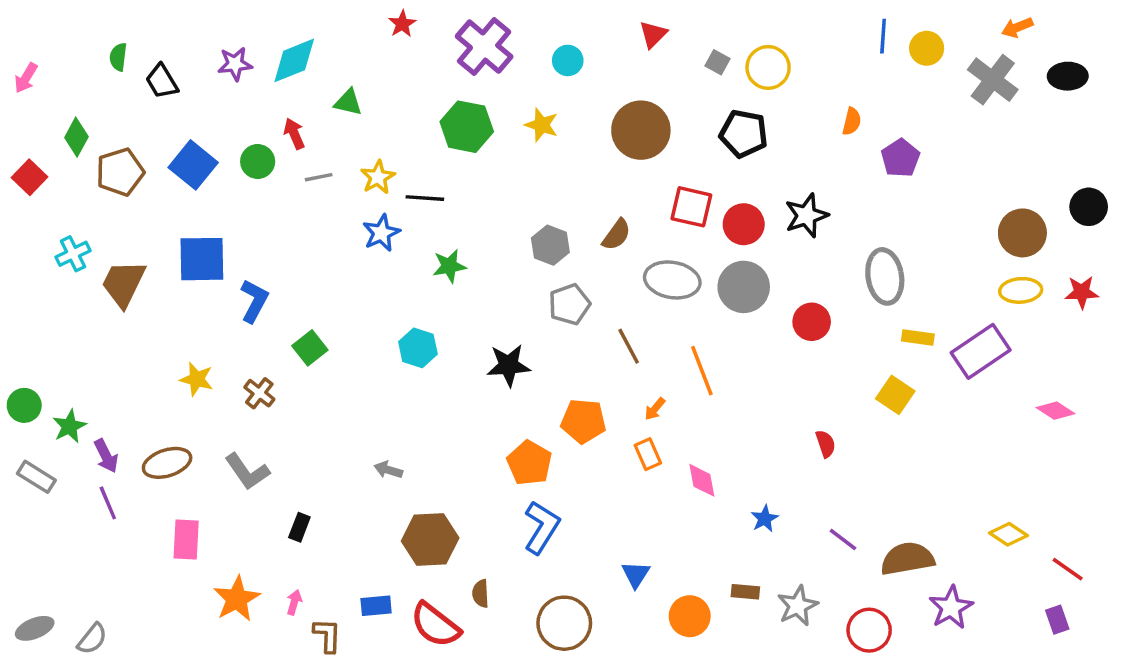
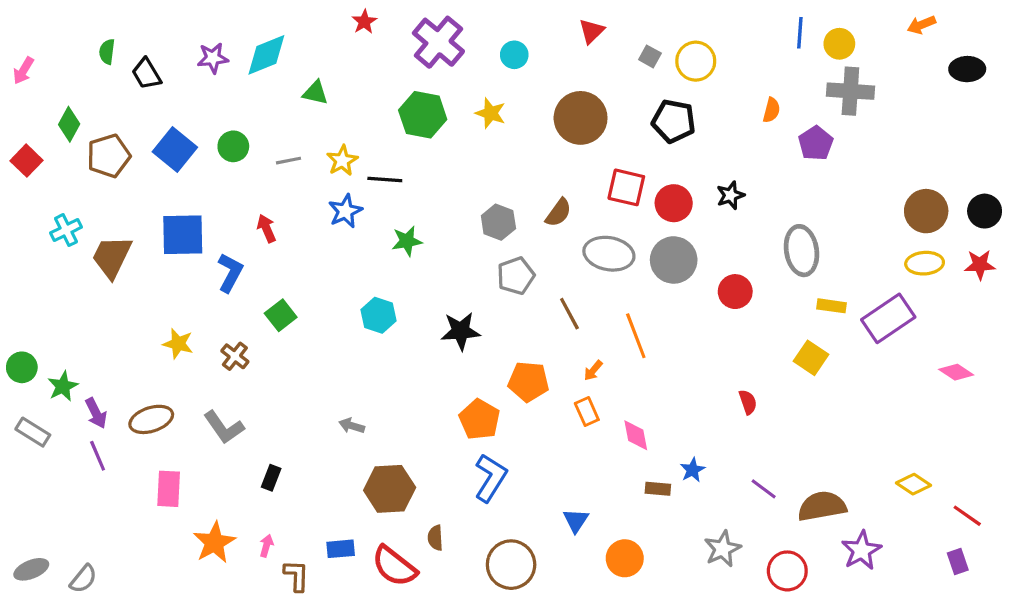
gray cross: (993, 80) -> (850, 91), moved, turned -33
red arrow: (294, 134) -> (266, 228), moved
black circle: (1089, 207) -> (985, 211), moved
black star: (806, 216) -> (730, 195), size x0.7
brown rectangle: (745, 592) -> (658, 489), moved

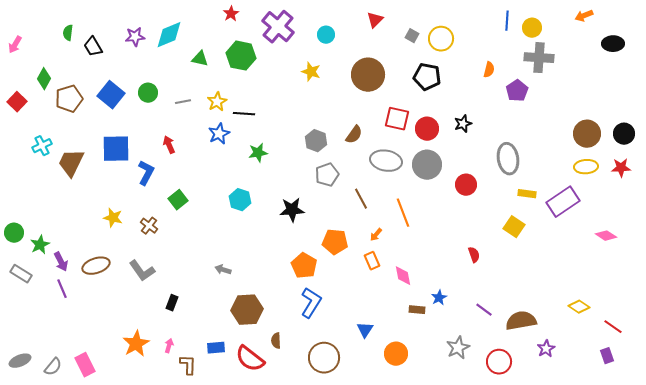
green hexagon: (423, 115) -> (241, 56), moved
pink rectangle: (169, 489) -> (85, 365), moved, turned -30
purple star: (861, 550) -> (546, 349), size x0.7

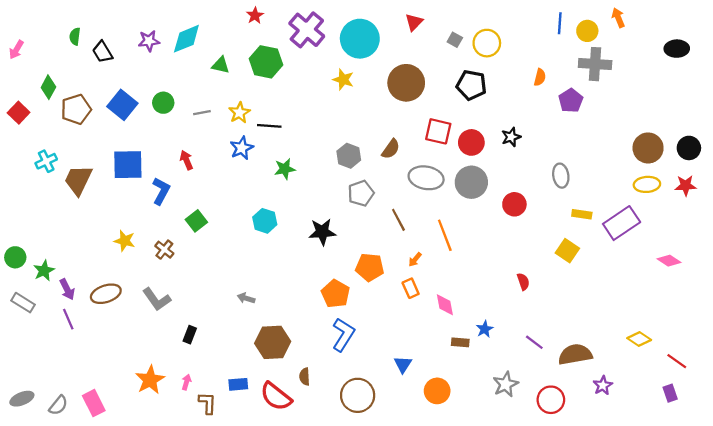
orange arrow: (584, 16) -> (618, 18), moved, turned 90
cyan circle: (326, 35) -> (360, 39), size x2.0
gray ellipse: (508, 159) -> (561, 176), size x0.7

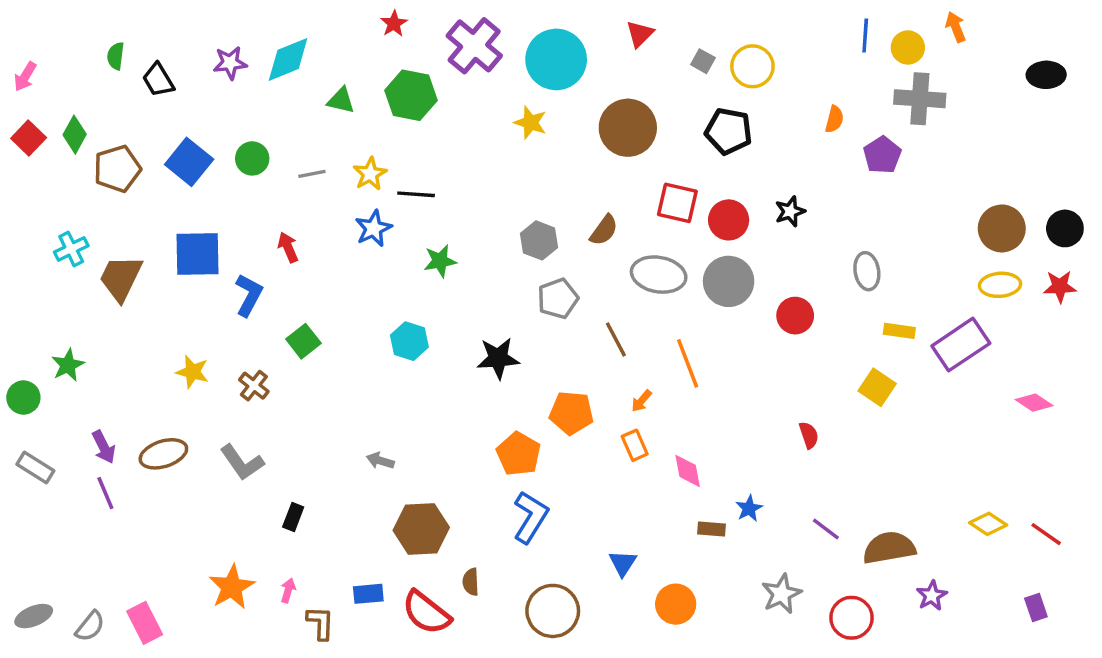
red square: (19, 113) -> (29, 138), moved
green star: (44, 271) -> (68, 365), moved
red line: (677, 361) -> (1046, 534), moved

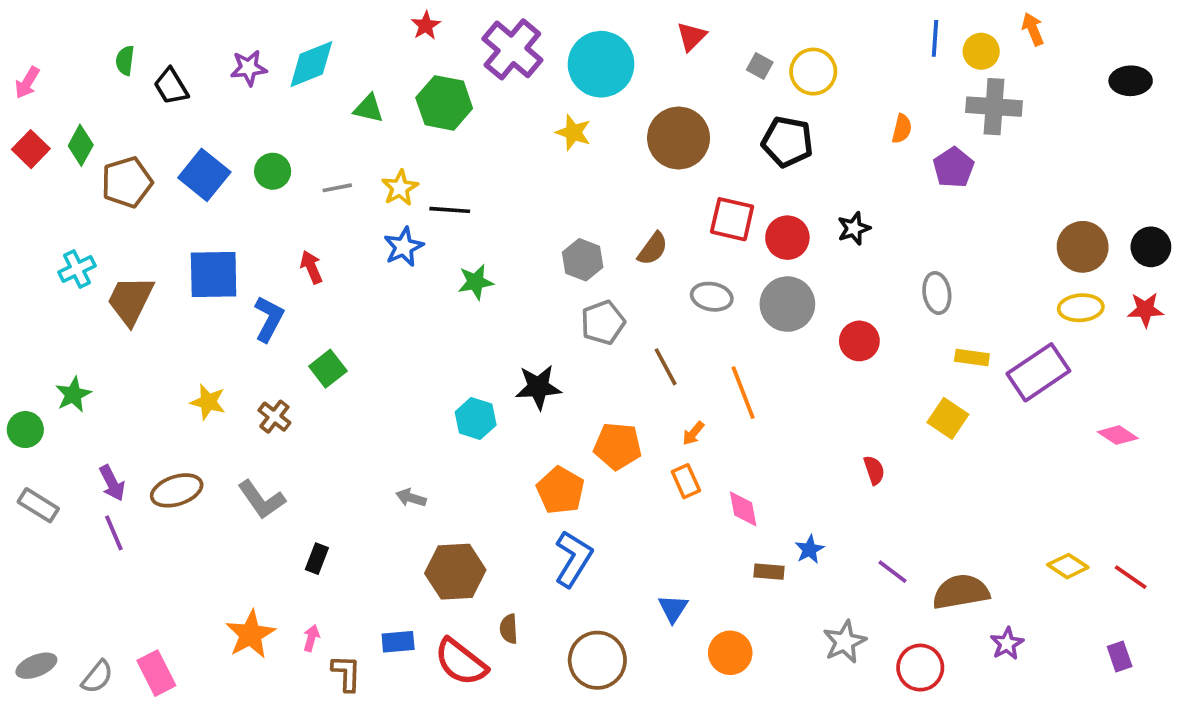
gray ellipse: (659, 275) -> (712, 297), size x0.7
cyan hexagon: (409, 341) -> (476, 418), moved

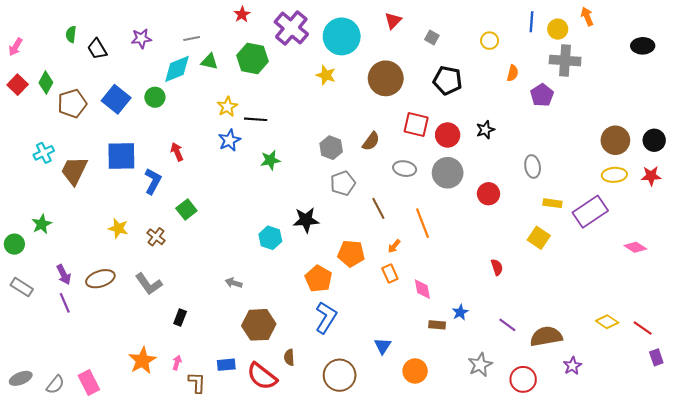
cyan diamond: (311, 64) -> (177, 69), moved
yellow circle: (813, 72) -> (490, 41), moved, size x0.7
gray line: (337, 188) -> (192, 38), moved
purple rectangle: (1120, 656) -> (656, 357), moved

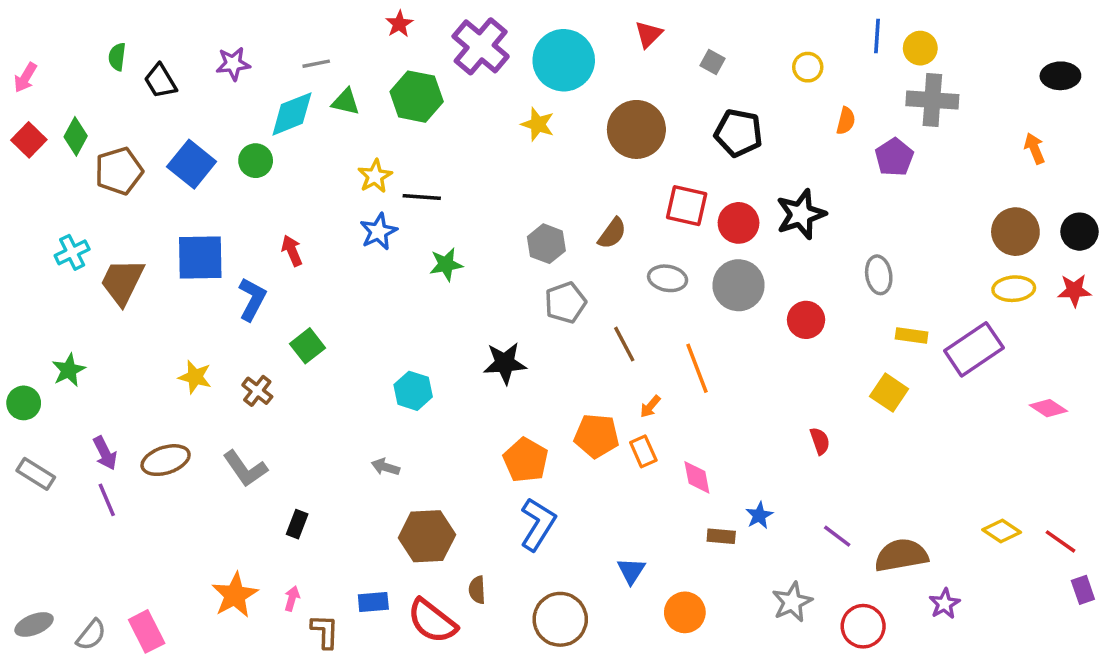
orange arrow: (587, 16) -> (1034, 149), moved
black star: (485, 130) -> (801, 214), size x1.6
cyan hexagon: (270, 238) -> (413, 391), moved
orange pentagon: (351, 254) -> (597, 436), moved

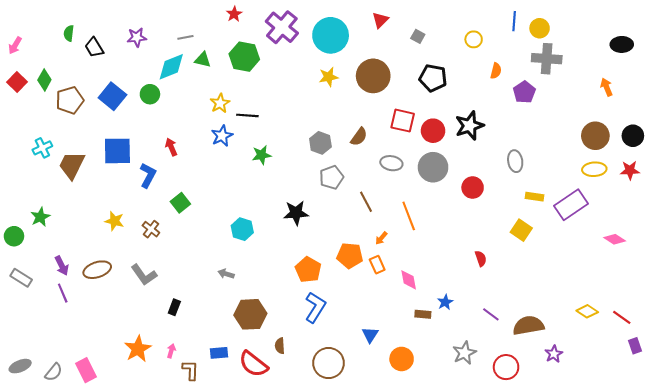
yellow star: (538, 124) -> (329, 77), moved, turned -30

